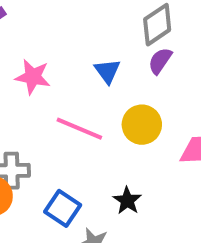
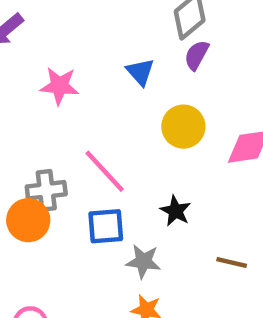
pink line: (79, 129) -> (105, 171), moved, turned 30
blue square: (63, 208) -> (106, 226), turned -33

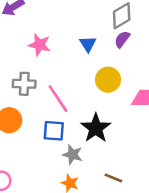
gray cross: (46, 190) -> (24, 84), moved
black star: (175, 211) -> (96, 128), size x1.6
brown line: (232, 262) -> (113, 178), moved

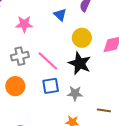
black star: (96, 128) -> (80, 63), moved
gray star: (72, 155) -> (75, 93), moved

